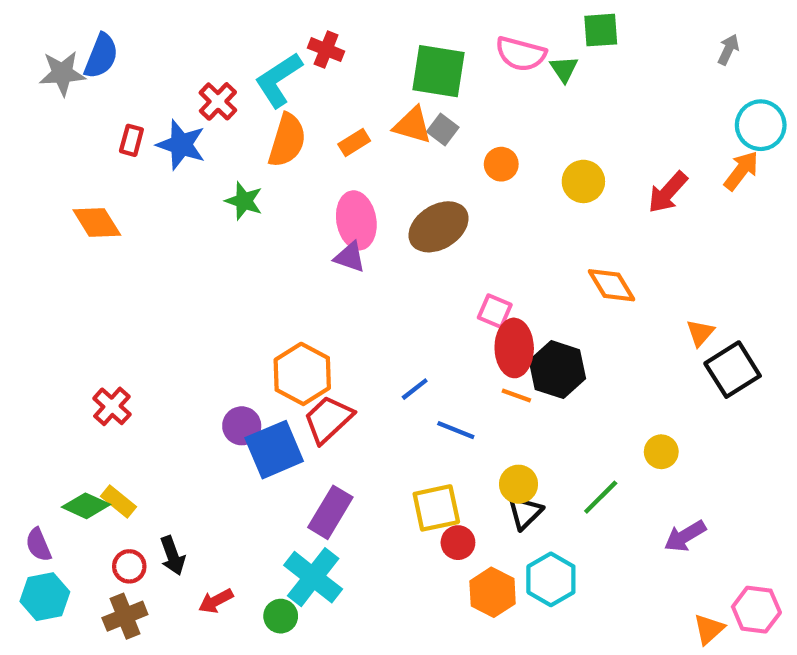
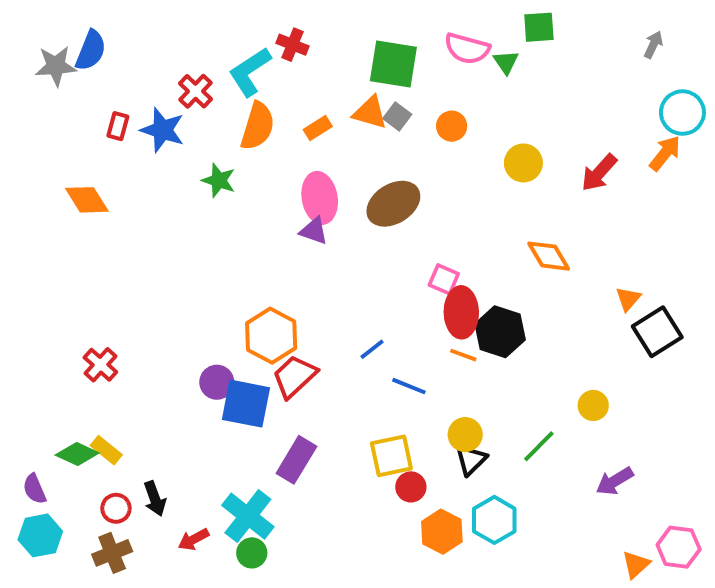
orange circle: (501, 164) -> (452, 126), moved
blue square: (274, 450) -> (246, 404), turned 34
cyan cross: (313, 577) -> (248, 516), moved

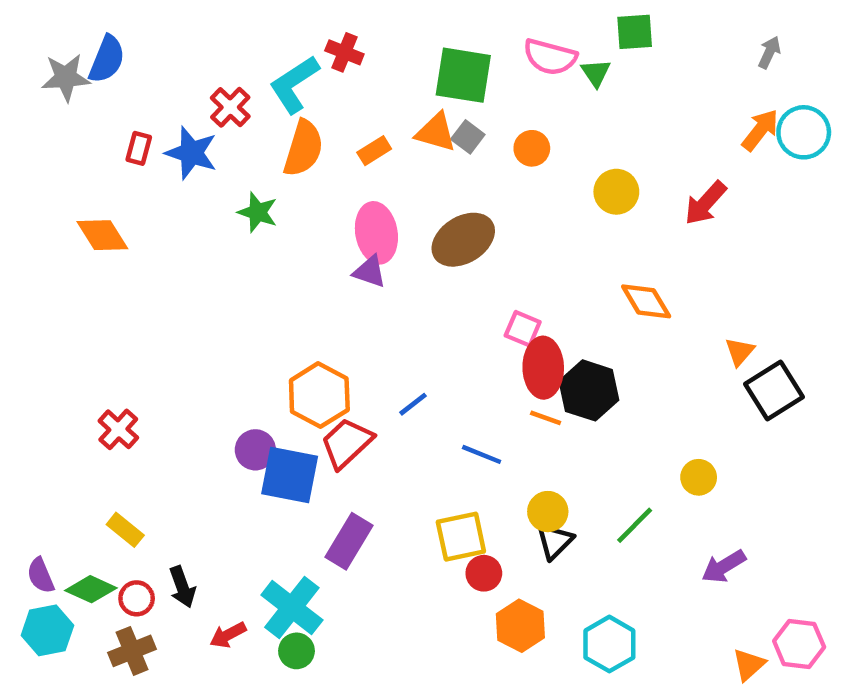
orange arrow: (665, 153) -> (760, 130), moved
blue line: (372, 349) -> (413, 404), moved
green diamond: (77, 454) -> (91, 589), moved
cyan hexagon: (494, 520) -> (609, 644), moved

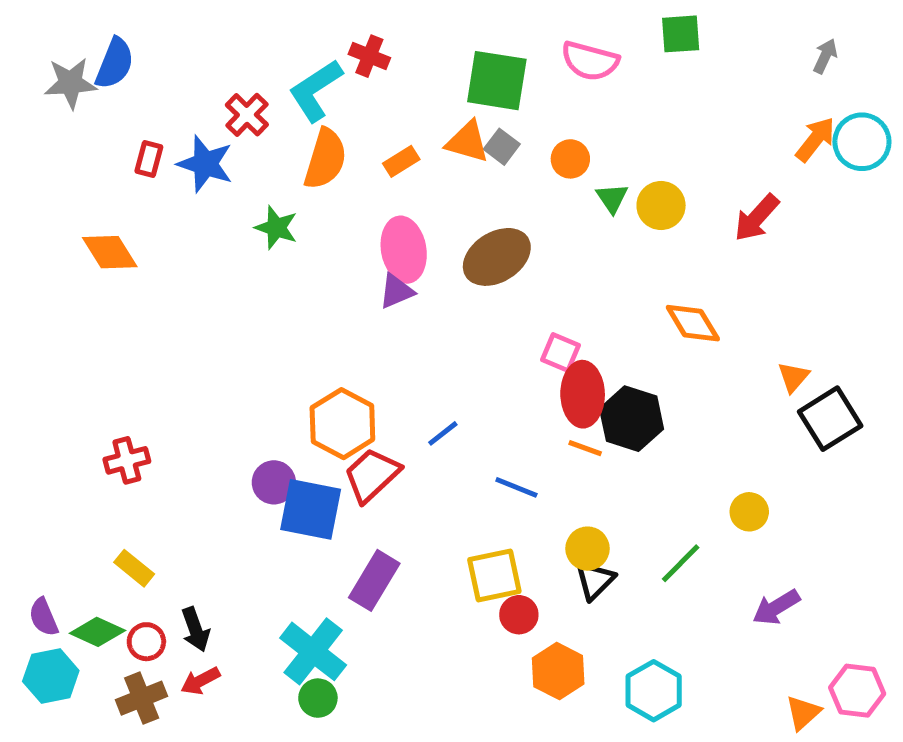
green triangle: (596, 73) -> (612, 198), moved
purple triangle: (370, 272) -> (396, 291), turned -42
red cross: (118, 429) -> (127, 460), turned 33
red arrow: (228, 635) -> (200, 681), moved

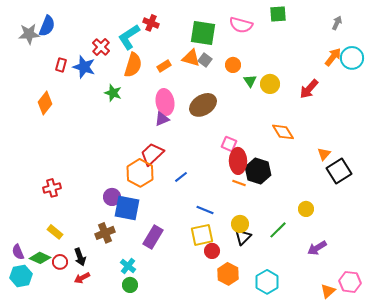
orange diamond: (110, 252) -> (45, 103), turned 70
red trapezoid: (372, 475) -> (152, 154), moved
blue line: (516, 487) -> (205, 210), moved
cyan cross: (313, 651) -> (128, 266), size x0.6
brown cross: (142, 698) -> (105, 233), moved

